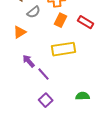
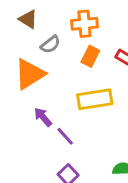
orange triangle: (20, 32) -> (30, 74), size x1.6

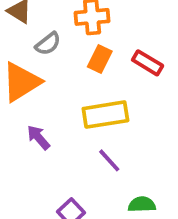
purple line: (65, 136) -> (109, 160), moved

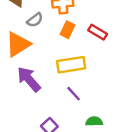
purple arrow: (38, 138) -> (29, 79), size x1.6

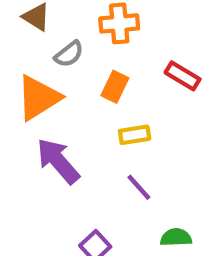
orange rectangle: (68, 30) -> (115, 87), moved
yellow rectangle: (71, 65) -> (135, 135), size x0.6

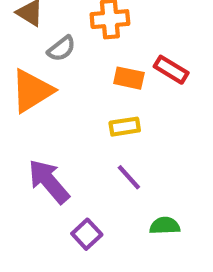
orange rectangle: (115, 87) -> (129, 78), moved, turned 76
purple arrow: (58, 161) -> (49, 181), moved

